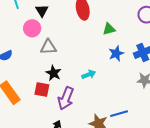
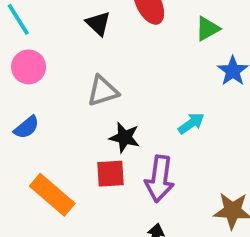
black triangle: (42, 11) -> (98, 23), moved
pink circle: (32, 28) -> (29, 67), moved

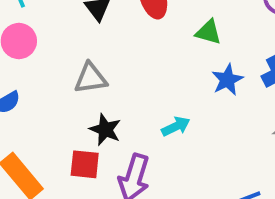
green triangle: (207, 29) -> (209, 32), turned 36

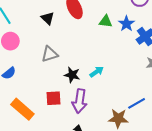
blue star: (227, 80) -> (126, 24), moved
black star: (105, 130) -> (72, 75), moved

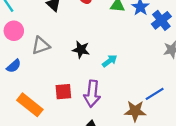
gray triangle: (50, 54) -> (41, 46), moved
black star: (72, 75) -> (81, 50), moved

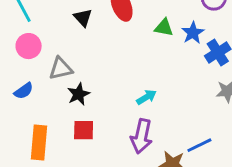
black star: (81, 50) -> (79, 94), moved, turned 30
purple arrow: (92, 94) -> (141, 136), moved
orange rectangle: (30, 105) -> (39, 143), turned 50

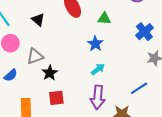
black triangle: (83, 18) -> (38, 20), moved
blue star: (193, 33) -> (95, 44), moved
blue line: (199, 145) -> (139, 88), moved

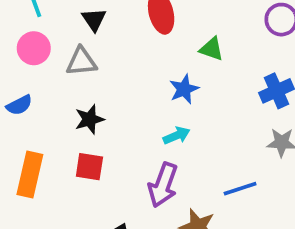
gray triangle: (35, 56) -> (81, 62), moved

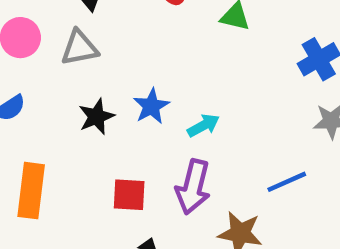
blue star: (184, 89) -> (151, 106), moved
red square: (89, 167) -> (129, 195), moved

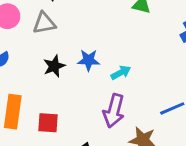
blue star: (151, 106) -> (88, 60), turned 30
red square: (129, 195) -> (48, 123), moved

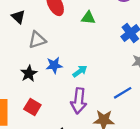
gray triangle: (44, 23) -> (37, 40), moved
red square: (48, 123) -> (32, 107), moved, turned 35

